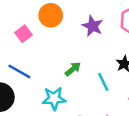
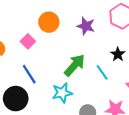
green arrow: (73, 69) -> (75, 65), size x1.6
blue line: (19, 71) -> (29, 74), turned 36

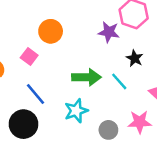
purple star: (86, 26) -> (109, 32), moved
green arrow: (75, 65) -> (86, 77), turned 55

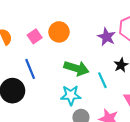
orange circle: (51, 31) -> (59, 32), moved
cyan star: (76, 111) -> (71, 95), moved

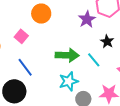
orange circle: (59, 32) -> (41, 14), moved
purple star: (107, 37) -> (87, 19), turned 30

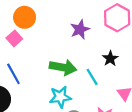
orange circle: (41, 14) -> (25, 17), moved
purple star: (87, 19) -> (80, 29), moved

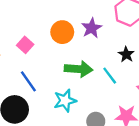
orange circle: (25, 17) -> (62, 32), moved
cyan star: (60, 97) -> (65, 101), moved

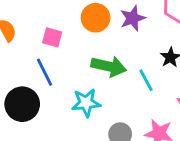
pink square: (25, 45) -> (52, 37), moved, turned -35

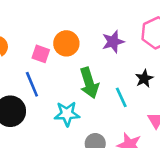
orange circle: (96, 18) -> (66, 43), moved
green arrow: (109, 66) -> (89, 83), turned 56

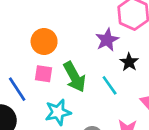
purple star: (113, 42) -> (107, 40), moved
pink square: (41, 54) -> (44, 74), moved

